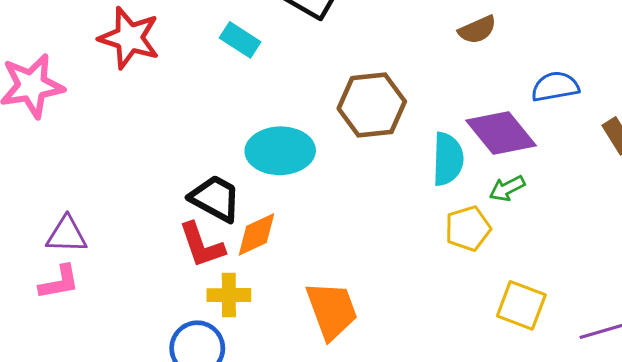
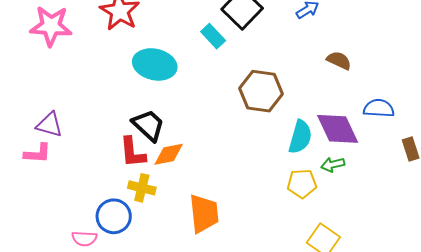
brown semicircle: (477, 30) -> (339, 60), turned -145
cyan rectangle: (240, 40) -> (213, 36), moved
cyan ellipse: (280, 151) -> (155, 64), moved

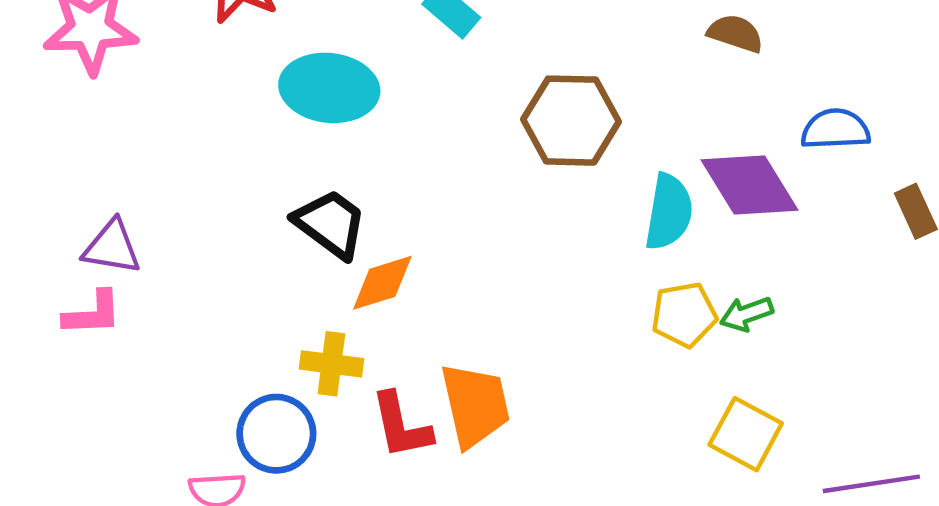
red L-shape: (133, 152) -> (401, 426), moved
green arrow: (333, 165) -> (746, 314), moved

